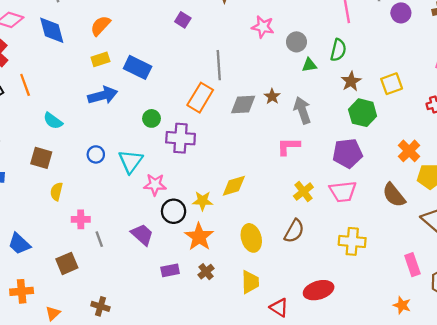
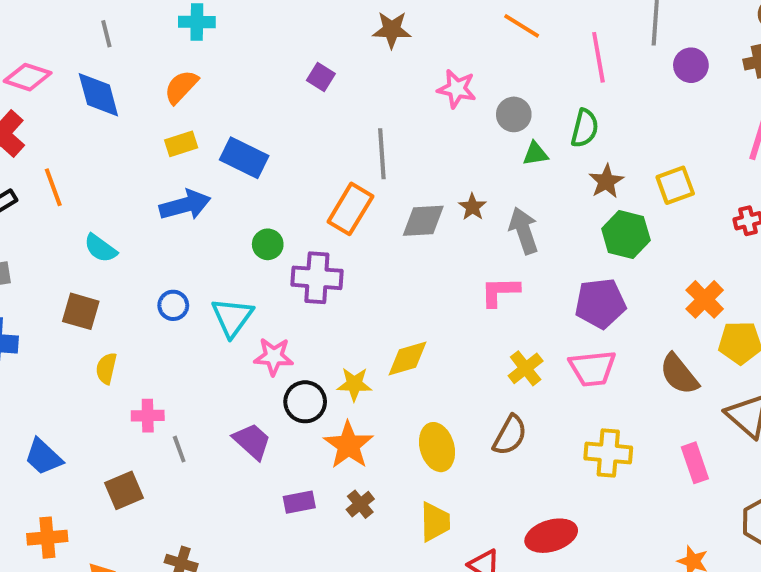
pink rectangle: (412, 265) -> (695, 463), moved

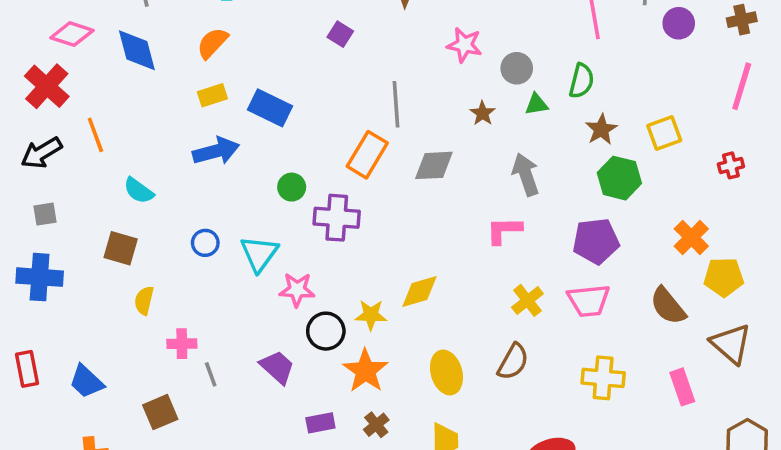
brown star: (472, 207) -> (482, 113), moved

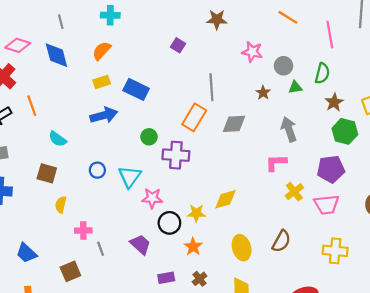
yellow cross: (527, 300) -> (294, 192), moved
orange star: (365, 371) -> (193, 247), size x0.7

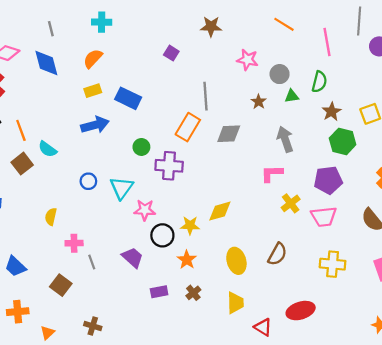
orange line: (32, 106) -> (21, 130), moved
brown square: (47, 173) -> (22, 164), moved, turned 36
brown square: (70, 271) -> (61, 285), turned -30

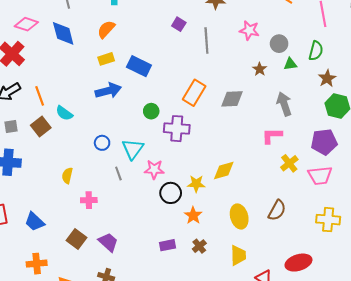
gray line: (206, 96) -> (206, 41), moved
purple trapezoid: (133, 257) -> (108, 242), moved
gray line: (92, 262) -> (118, 174), moved

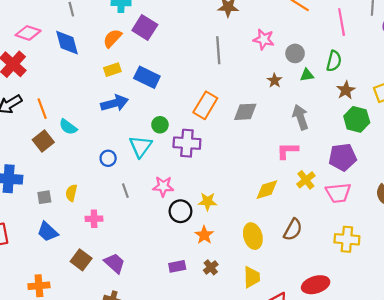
purple square: (179, 24) -> (145, 28), moved, size x1.6
gray square: (11, 126) -> (44, 197), moved
cyan triangle: (133, 149) -> (140, 146), moved
yellow diamond: (224, 170) -> (267, 190), moved
blue trapezoid: (35, 222) -> (48, 232), moved

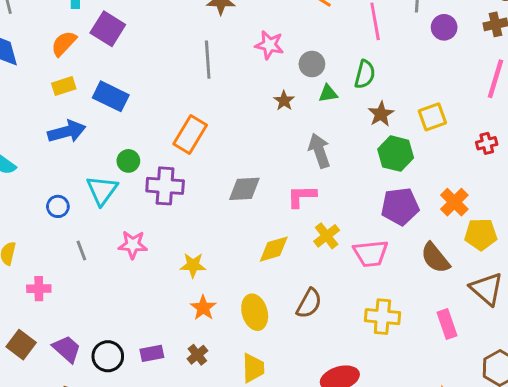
gray diamond: (245, 112) -> (244, 189), moved
purple pentagon: (343, 157) -> (400, 206), moved
black circle: (180, 211) -> (108, 356), moved
orange star: (204, 235) -> (203, 308), moved

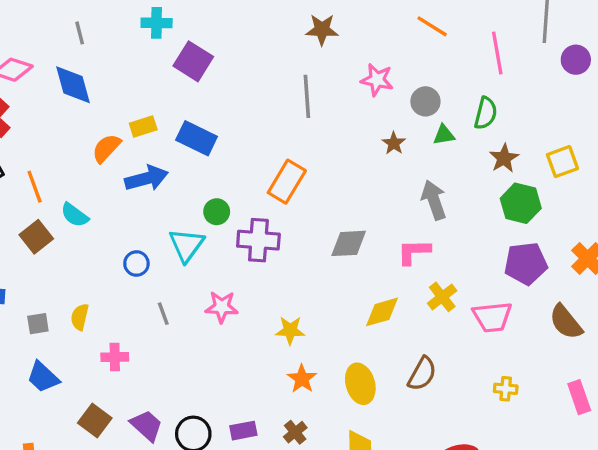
orange semicircle: (64, 43) -> (106, 148), moved
yellow cross: (382, 317) -> (506, 389), size x0.6

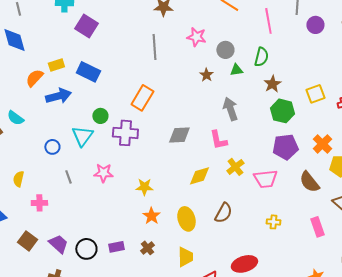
yellow square: (562, 162) -> (315, 94), moved
pink L-shape: (414, 252) -> (218, 140), turned -100

